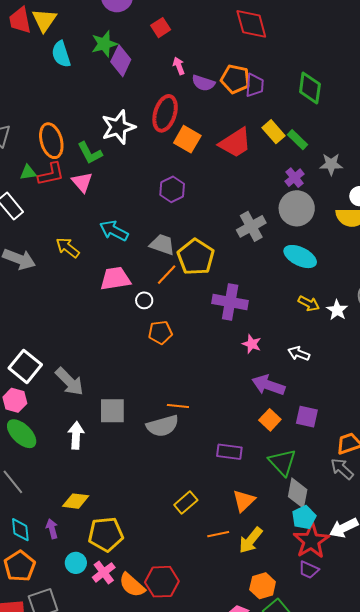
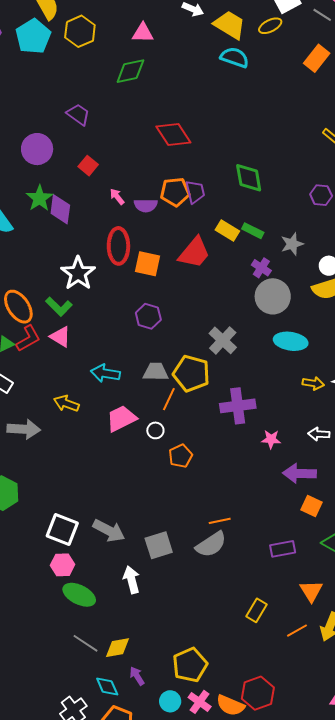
gray cross: (251, 226) -> (223, 340), moved
yellow diamond: (76, 501) -> (117, 648), moved

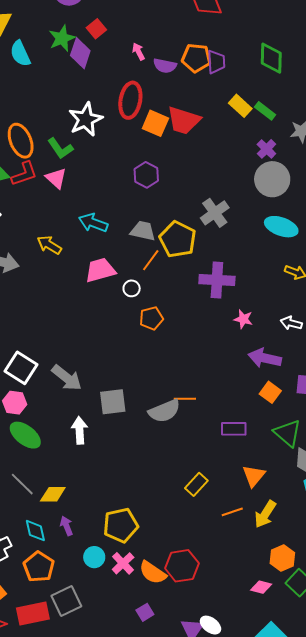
red square: (88, 166) -> (96, 29), moved
red trapezoid: (194, 253) -> (184, 120), moved, turned 57
orange line: (220, 521) -> (185, 399), moved

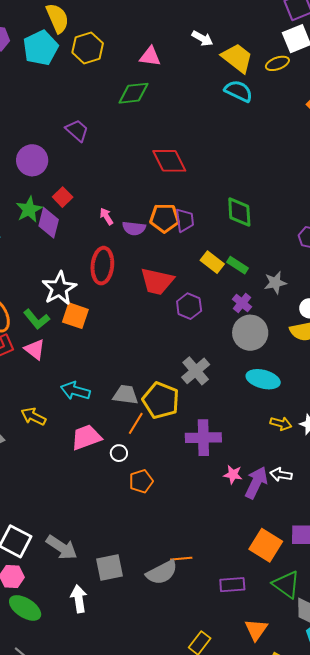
orange square: (155, 123) -> (75, 316), moved
purple hexagon: (146, 175) -> (189, 306), moved
purple arrow: (265, 358) -> (256, 483), moved, turned 108
orange square: (270, 392) -> (266, 545), size x1.5

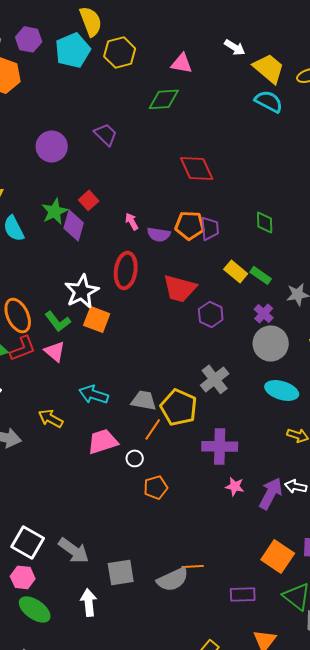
purple circle: (32, 160) -> (52, 146), moved
green diamond: (239, 212) -> (265, 222), size x0.7
pink star: (233, 475) -> (235, 486), moved

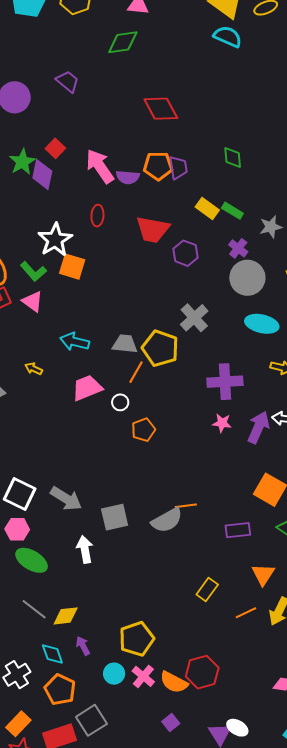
pink arrow: (132, 221) -> (100, 166), size x2.0
red ellipse: (126, 270) -> (97, 216), size x0.6
yellow arrow: (51, 418) -> (33, 369), size x0.7
purple cross: (220, 446) -> (225, 382), moved

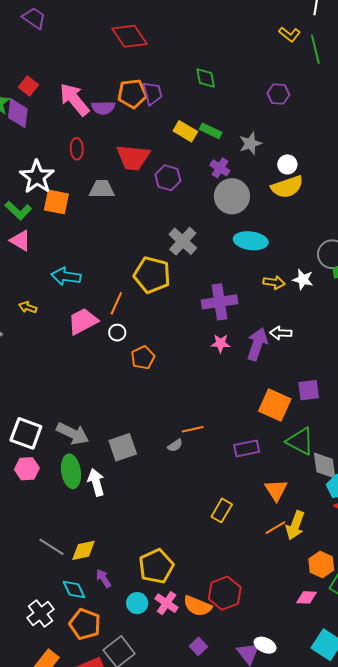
gray trapezoid: (125, 344) -> (102, 189), moved
orange line: (136, 372) -> (116, 303), moved
gray semicircle: (167, 520) -> (175, 445), size x0.5
green ellipse: (32, 560) -> (71, 471), moved, turned 56
orange line: (246, 613) -> (275, 528), moved

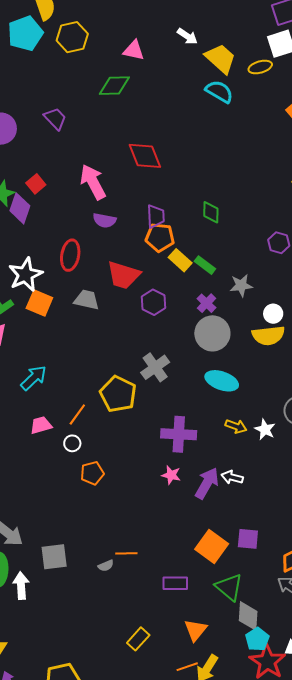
orange pentagon: (132, 94) -> (160, 237), moved
pink arrow: (74, 99) -> (93, 182), moved
red ellipse: (77, 149) -> (70, 255), size x1.4
cyan arrow: (66, 276) -> (34, 378), turned 116
pink trapezoid: (83, 321) -> (41, 425), size x0.7

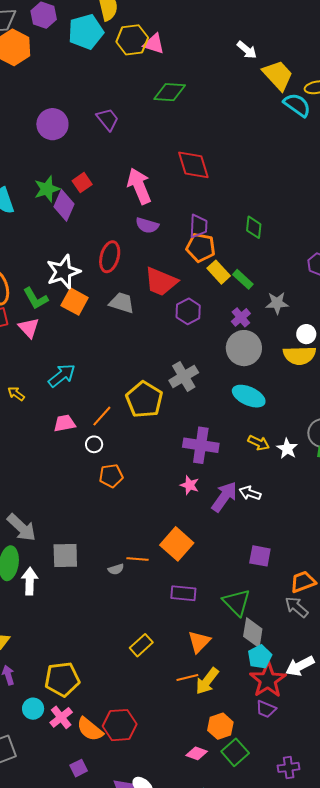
pink triangle: (134, 50) -> (154, 44), moved
cyan semicircle: (219, 92) -> (297, 105), moved
orange square: (212, 547) -> (177, 544), moved

